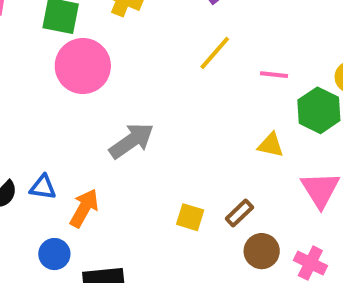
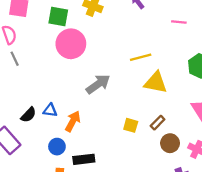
yellow line: (215, 53) -> (141, 57), moved, turned 35
pink line: (274, 75) -> (179, 22), moved
yellow triangle: (271, 145) -> (156, 83), moved, size x1.6

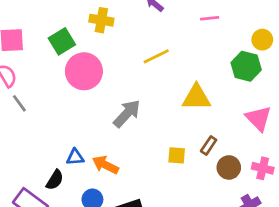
green square: (58, 17) -> (62, 41), turned -30
yellow line: (141, 57) -> (156, 56), moved
black semicircle: (28, 115) -> (55, 180), moved
orange arrow: (73, 121) -> (105, 165), turned -80

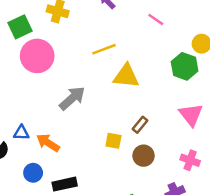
pink line: (210, 18) -> (156, 19), turned 35
yellow triangle: (196, 97) -> (126, 76), moved
brown rectangle: (209, 146) -> (140, 125), moved
brown circle: (229, 167) -> (144, 156), moved

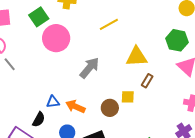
green hexagon: (185, 66) -> (177, 40), moved
yellow triangle: (126, 76) -> (137, 57), moved
brown circle: (144, 156) -> (110, 108), moved

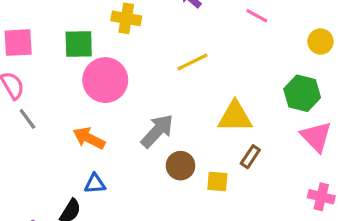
green square: (39, 17) -> (79, 44), turned 30
orange arrow: (75, 106) -> (89, 138), moved
brown circle: (110, 108) -> (181, 166), moved

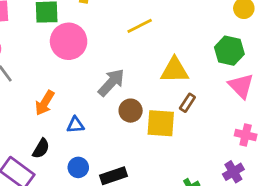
orange arrow: (89, 138) -> (45, 103), moved, turned -85
yellow square: (217, 181) -> (161, 123), size x1.6
blue triangle: (95, 184) -> (75, 125), moved

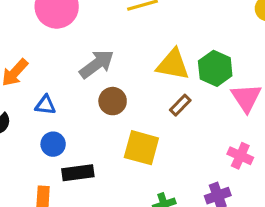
green hexagon: (229, 51) -> (215, 68), moved
yellow square: (161, 123) -> (141, 148), moved
blue circle: (78, 167) -> (53, 144), moved

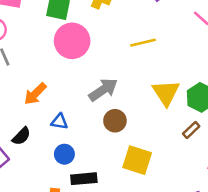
yellow triangle: (173, 64) -> (166, 93), turned 44
brown rectangle: (180, 105) -> (191, 130), moved

